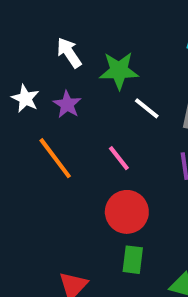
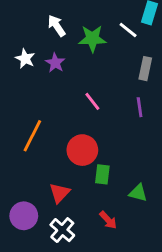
white line: (147, 108) -> (128, 30), moved
orange line: (55, 158) -> (32, 136), moved, turned 64
red circle: (127, 212) -> (82, 150), moved

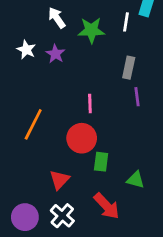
white line: (128, 30) -> (126, 22), turned 60
gray rectangle: (145, 69) -> (129, 68), moved
pink line: (92, 101) -> (90, 104), moved, turned 36
purple circle: (24, 216) -> (25, 217), moved
red arrow: (108, 220) -> (107, 206), size x1.5

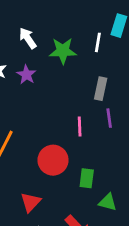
pink line: (90, 104) -> (80, 126), moved
green rectangle: (101, 162) -> (87, 178), moved

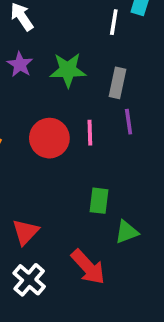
green star: (63, 51) -> (68, 70), moved
red circle: (53, 160) -> (49, 138), moved
green triangle: (108, 202) -> (127, 232), turned -36

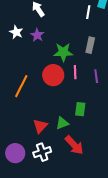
green star: (68, 70) -> (63, 52), moved
purple line: (129, 122) -> (96, 76), moved
green triangle: (127, 232) -> (62, 123), moved
white cross: (29, 280) -> (42, 152), turned 30

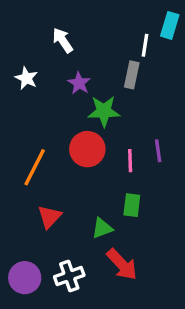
purple star: (37, 35) -> (79, 83), moved
gray rectangle: (90, 45) -> (132, 75), moved
pink line: (75, 72) -> (130, 161), moved
red triangle: (40, 126) -> (49, 217), moved

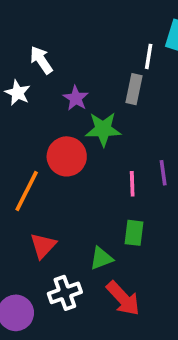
white arrow: (63, 40) -> (41, 60), moved
red circle: (87, 149) -> (67, 156), moved
white cross: (69, 276) -> (65, 293), moved

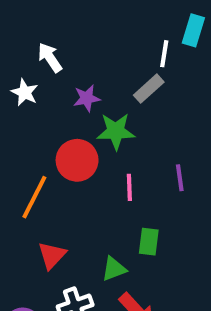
gray rectangle: (134, 89) -> (149, 89), turned 36
purple star: (76, 98) -> (87, 98), turned 30
pink line: (132, 184) -> (129, 187), moved

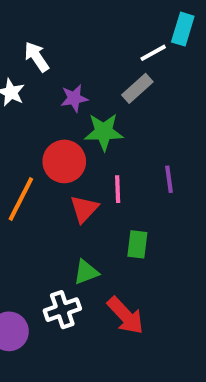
white line: (164, 54) -> (153, 53), turned 52
red triangle: (52, 255) -> (84, 209), moved
green triangle: (114, 269) -> (86, 272), moved

